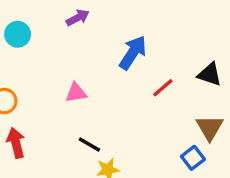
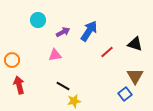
purple arrow: (78, 18) -> (63, 32), moved
cyan circle: (18, 34) -> (38, 20), moved

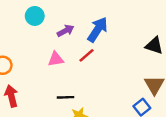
red line: (107, 52) -> (86, 55), moved
black line: (63, 86) -> (66, 97), turned -32

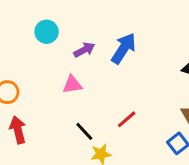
red line: (86, 55) -> (127, 119), moved
black line: (66, 97) -> (84, 131), turned 49

